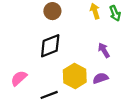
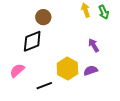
brown circle: (52, 11) -> (43, 17), moved
black diamond: (50, 46) -> (32, 41), moved

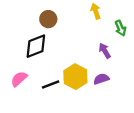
green arrow: (104, 12) -> (121, 28), moved
black line: (44, 86) -> (51, 85), moved

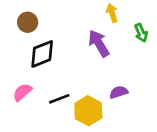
brown circle: (48, 19) -> (28, 22), moved
purple arrow: (105, 51) -> (99, 43), moved, size x1.5
yellow hexagon: (75, 77) -> (88, 111), moved

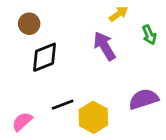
yellow arrow: (112, 13) -> (118, 14), turned 72
pink semicircle: (22, 92) -> (22, 121), moved
purple semicircle: (119, 92) -> (144, 99), moved, size x1.5

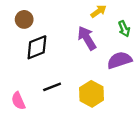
purple semicircle: (144, 99) -> (119, 60), moved
yellow hexagon: (93, 117) -> (92, 94), moved
pink semicircle: (22, 121) -> (18, 101), turned -72

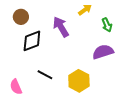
purple arrow: (87, 38) -> (61, 27), moved
black line: (52, 87) -> (45, 75), turned 49

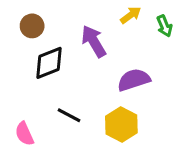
green arrow: (107, 25) -> (165, 26), moved
purple semicircle: (103, 52) -> (134, 80), moved

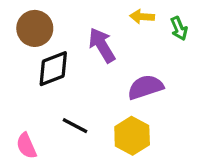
yellow arrow: (131, 15) -> (142, 17), turned -140
brown circle: (32, 26) -> (35, 28), size x1.4

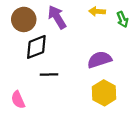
purple arrow: (102, 45) -> (57, 17), moved
black line: (75, 126) -> (49, 75), moved, turned -30
yellow hexagon: (132, 136) -> (104, 93), moved

